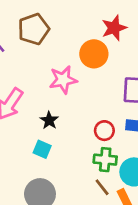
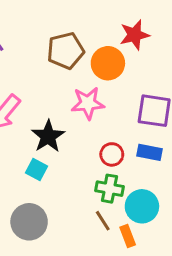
brown pentagon: (34, 29) -> (66, 51), moved
pink star: (63, 80) -> (88, 103), moved
black star: (49, 120) -> (48, 136), size x1.5

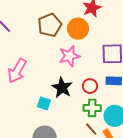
black star: (48, 136) -> (62, 88), moved

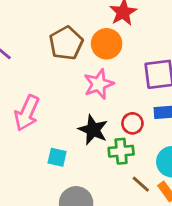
cyan square: (44, 103) -> (57, 157), moved
green cross: (92, 108) -> (121, 151), moved

